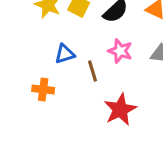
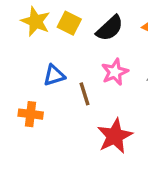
pink star: (120, 51) -> (115, 72), turned 30

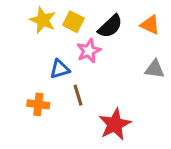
pink star: (115, 72) -> (89, 51), moved
brown line: (84, 94) -> (78, 95), moved

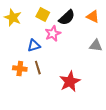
yellow star: (43, 20) -> (13, 18), moved
brown line: (78, 95) -> (38, 68), moved

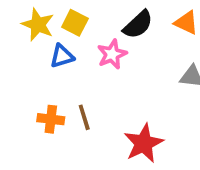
yellow square: (43, 15) -> (75, 23), moved
blue triangle: (34, 46) -> (62, 56), moved

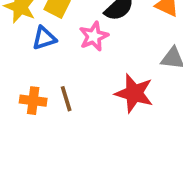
red star: (144, 143) -> (134, 93), moved, turned -30

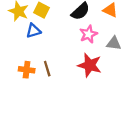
pink star: (94, 36) -> (88, 34), moved

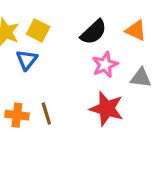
blue triangle: (33, 31) -> (27, 60), turned -35

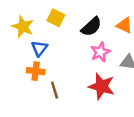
yellow square: (38, 30) -> (56, 18), moved
orange cross: (17, 115) -> (36, 71), moved

